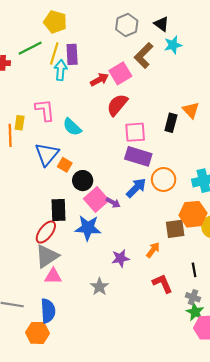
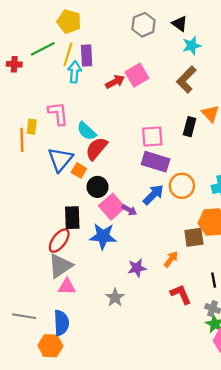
brown L-shape: (144, 55) -> (186, 80), moved
red semicircle: (117, 105) -> (96, 149), moved

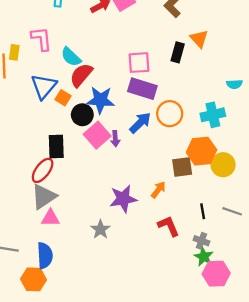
purple arrow: (129, 210) -> (115, 139), turned 56
blue star: (103, 236) -> (100, 100), moved
purple star: (137, 268) -> (123, 199), size x1.4

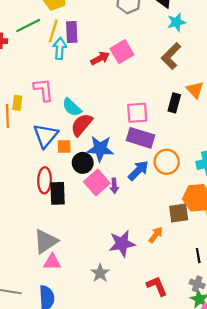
orange square: (63, 98) -> (64, 147), turned -32
red ellipse: (43, 170) -> (45, 180), moved, turned -35
red L-shape: (169, 226) -> (157, 286), moved

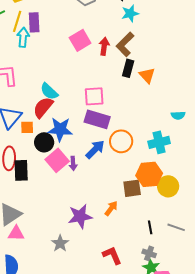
red arrow: (100, 58) -> (104, 46), moved, turned -54
black rectangle: (174, 103) -> (128, 68), moved
cyan semicircle: (72, 107) -> (49, 91), moved

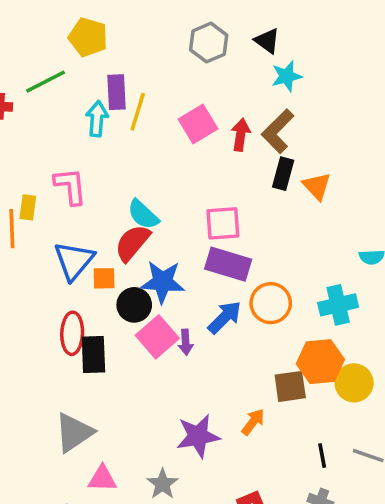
yellow line: (17, 21) -> (138, 112), moved
pink triangle: (16, 233) -> (102, 479), moved

